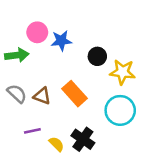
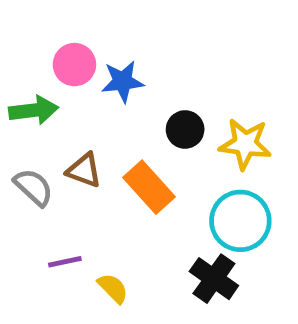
black circle: (97, 56) -> (185, 129), moved
brown triangle: (42, 96) -> (84, 170), moved
black cross: (83, 139) -> (214, 279), moved

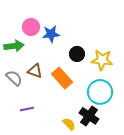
yellow semicircle: (113, 288) -> (69, 124), moved

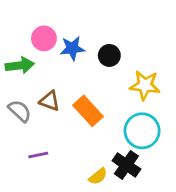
black circle: (77, 54) -> (109, 55), moved
yellow semicircle: (69, 124) -> (98, 176), turned 96

